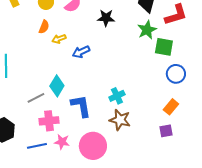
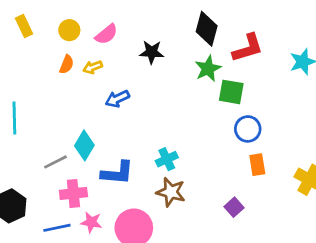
yellow arrow: (59, 39) -> (93, 67), moved
blue L-shape: (81, 106) -> (117, 173), turned 105
orange rectangle: (171, 107) -> (257, 165), moved, turned -49
purple square: (166, 131) -> (234, 207), turned -32

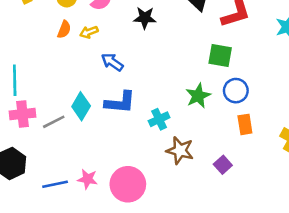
green star: (208, 69) -> (198, 96), moved
blue arrow: (117, 99) -> (112, 62), turned 60
blue L-shape: (117, 173) -> (120, 102), moved
brown star: (171, 192) -> (180, 150), moved
pink cross: (73, 193) -> (23, 114), moved

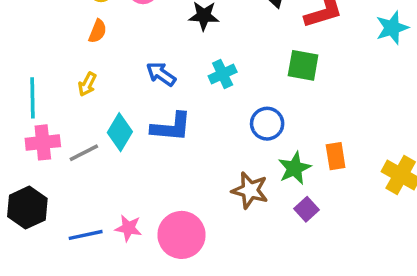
yellow arrow: (89, 32) -> (87, 84), moved, turned -42
blue circle: (236, 91) -> (267, 124), moved
green star: (198, 96) -> (295, 168), moved
cyan cross: (159, 119) -> (223, 74), moved

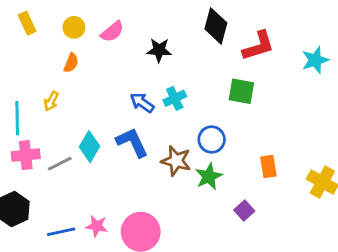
blue arrow: (161, 74) -> (142, 103), moved
yellow arrow: (87, 84) -> (51, 101), moved
blue L-shape: (171, 127) -> (132, 142), turned -120
green star: (295, 168) -> (209, 176), moved
brown star: (250, 190) -> (176, 161), moved

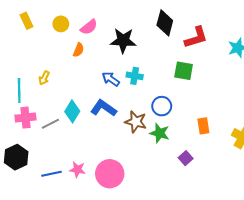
black star: (159, 50) -> (123, 41), size x1.4
orange semicircle: (71, 63) -> (79, 50), moved
cyan cross: (175, 98) -> (135, 76), turned 35
blue L-shape: (132, 142) -> (103, 108), turned -30
green star: (209, 176) -> (160, 133), turned -30

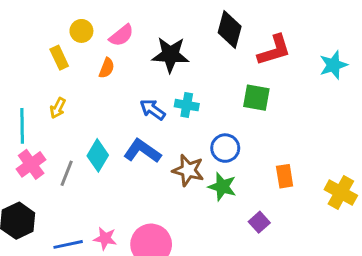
yellow rectangle: (26, 21) -> (59, 58), moved
pink cross: (25, 118) -> (31, 164), turned -30
gray line: (50, 124) -> (67, 173), turned -42

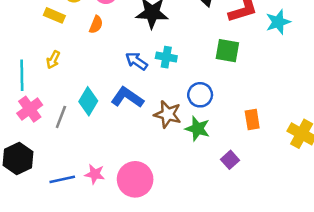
yellow rectangle: (59, 58) -> (54, 15), turned -42
cyan star: (333, 65) -> (278, 22), moved

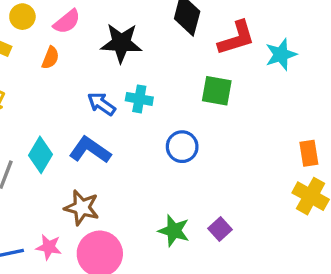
brown star: (168, 114) -> (82, 208), moved
orange rectangle: (252, 120) -> (309, 153), moved
green star: (198, 129) -> (174, 231), moved

